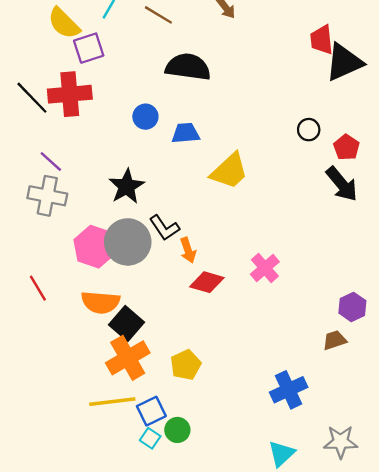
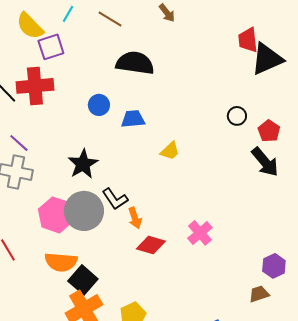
yellow trapezoid: (229, 171) -> (170, 151), size x0.6

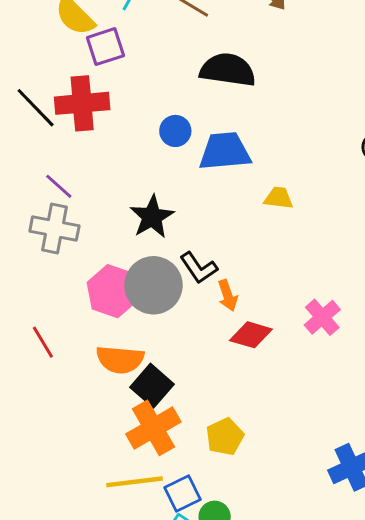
blue trapezoid: (133, 119) -> (225, 151), size x1.5
yellow trapezoid: (170, 151) -> (279, 198), turned -130

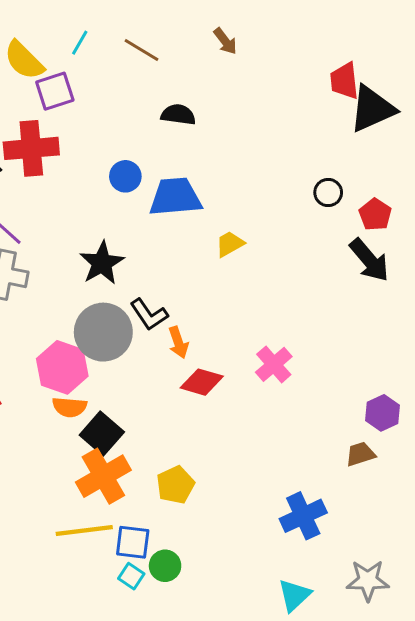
black semicircle: (228, 70) -> (178, 115), size x0.6
yellow trapezoid: (279, 198) -> (230, 244), turned -36
pink hexagon: (113, 291) -> (62, 367), moved
orange semicircle: (120, 360) -> (70, 407), size x0.7
blue square: (183, 493) -> (133, 542), turned 33

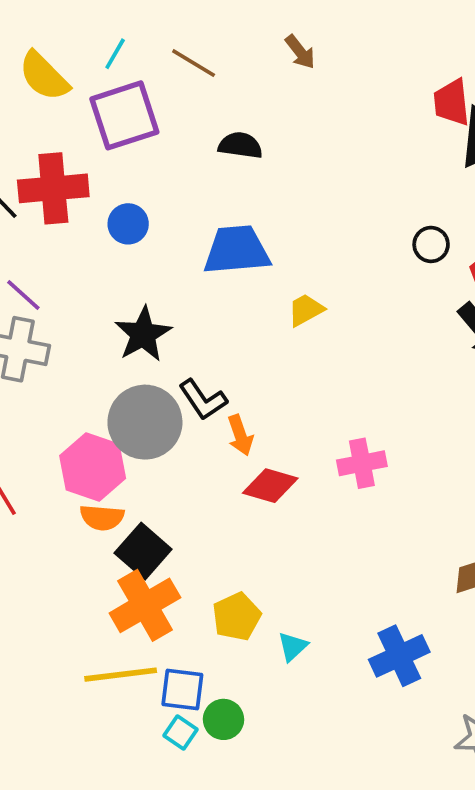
purple square: (55, 91) -> (124, 115), moved, size x1.4
blue circle: (125, 176) -> (128, 224), moved
pink cross: (274, 364) -> (362, 463), turned 30
cyan triangle: (294, 595) -> (293, 647), moved, size x0.7

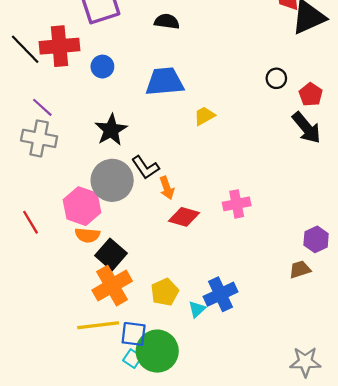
blue cross: (399, 656) -> (221, 294), moved
green circle: (223, 719) -> (157, 351), size x1.8

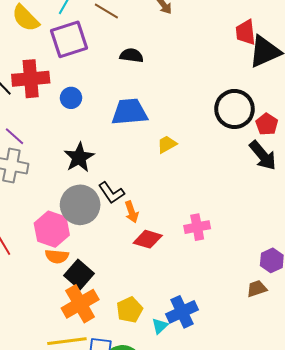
black circle: (276, 78) -> (235, 109), size x2.0

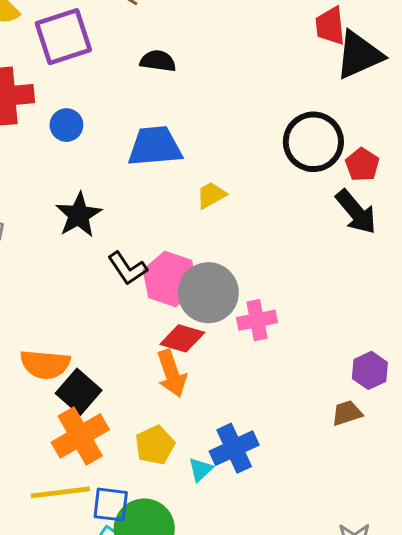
gray circle: (80, 205) -> (208, 293), moved
orange arrow: (132, 212) -> (172, 373), moved, size x1.4
pink hexagon: (52, 229) -> (170, 279), moved
orange semicircle: (57, 256) -> (45, 364), size x1.4

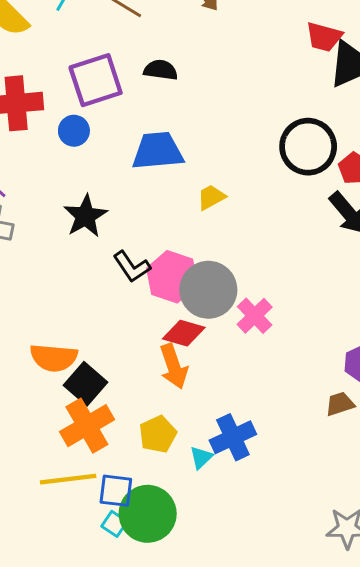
red trapezoid: (330, 26) -> (324, 37), turned -69
purple square: (63, 37) -> (96, 80), moved
pink cross: (257, 320) -> (255, 316), turned -33

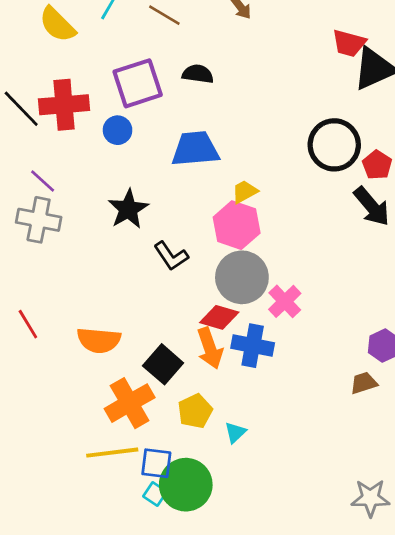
pink hexagon: (172, 277) -> (237, 225), moved
black square: (85, 384) -> (163, 364), moved
blue cross: (233, 437) -> (253, 346), moved, turned 36

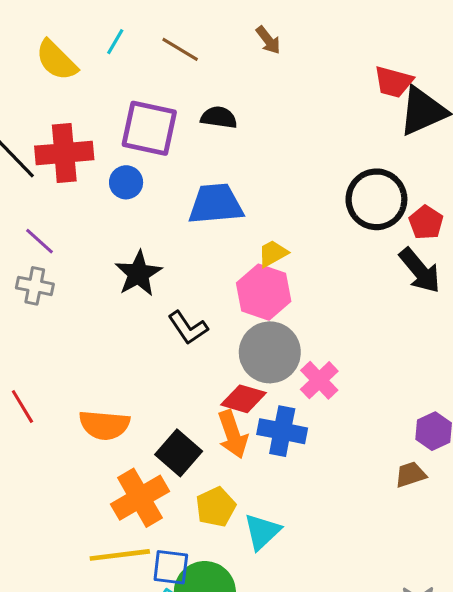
purple square: (138, 83) -> (149, 128), turned 30
gray cross: (39, 220) -> (35, 286), size x0.7
cyan triangle: (235, 433) -> (262, 532), size x1.5

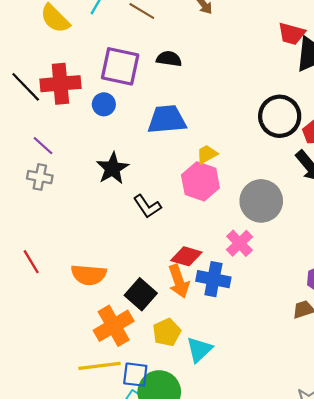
gray circle: (270, 352) -> (261, 201), moved

